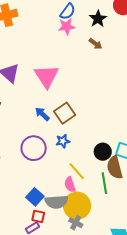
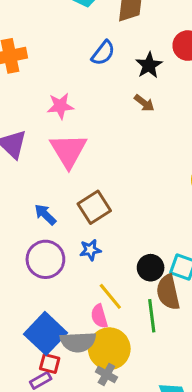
pink star: (67, 27) -> (60, 106), moved
blue arrow: (42, 114) -> (45, 215), moved
blue square: (35, 197) -> (45, 333), size x1.5

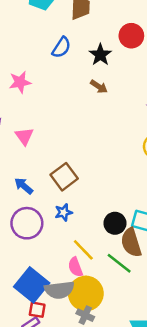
pink star: (60, 106) -> (20, 82), moved
pink triangle: (68, 151) -> (24, 136), moved, size x0.6
green line: (152, 316) -> (119, 263), turned -40

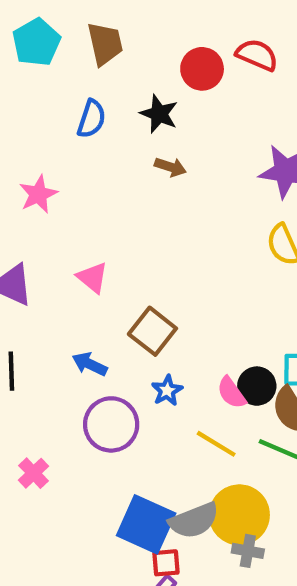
pink triangle: (24, 136) -> (92, 278), moved
pink semicircle: (75, 267) -> (231, 393), moved

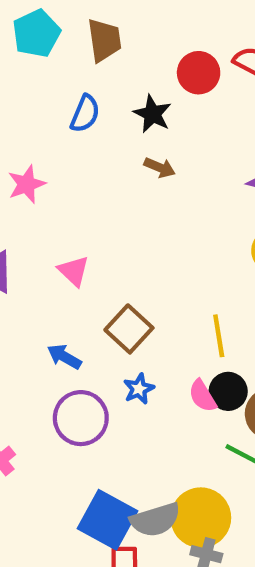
yellow line: (216, 444) -> (219, 336), moved, turned 45

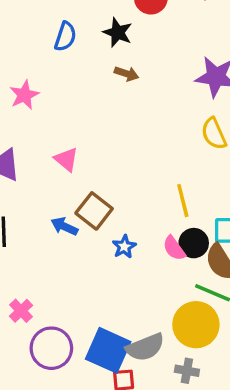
brown square: (129, 329) -> (94, 211), moved
purple circle: (81, 418) -> (51, 348), moved
yellow circle: (201, 518) -> (196, 325), moved

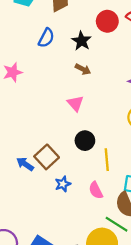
pink triangle: (66, 159) -> (75, 103), moved
black circle: (194, 243) -> (85, 141), moved

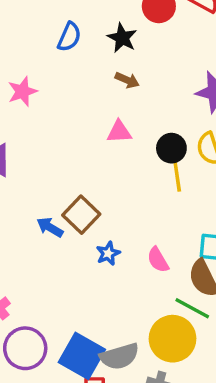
pink triangle: (75, 103) -> (119, 132), turned -48
black circle: (85, 141) -> (171, 148), moved
yellow line: (107, 160) -> (177, 175), moved

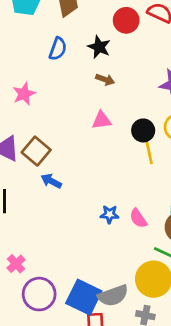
brown square: (81, 215) -> (36, 151), moved
blue arrow: (50, 227) -> (51, 181), moved
blue star: (108, 253) -> (110, 214), moved, turned 30

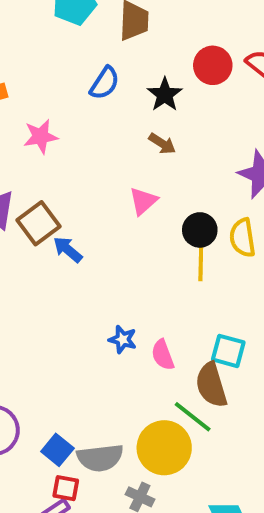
pink triangle: (102, 120) -> (143, 201), turned -48
blue arrow: (51, 181) -> (68, 250), moved
blue square: (84, 297) -> (57, 450), size x0.6

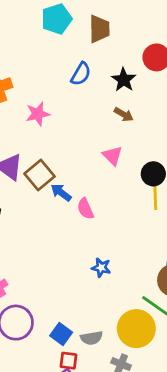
pink triangle: (143, 201) -> (112, 156), turned -30
blue star: (123, 339) -> (101, 268), moved
pink semicircle: (163, 355) -> (85, 209), moved
gray semicircle: (100, 458) -> (92, 338), size x0.7

